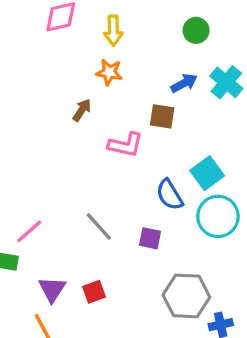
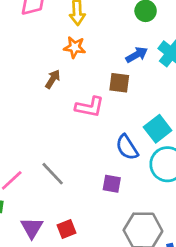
gray line: (99, 226) -> (53, 174), moved

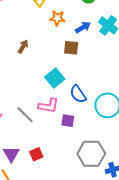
orange star: (75, 47) -> (57, 18), moved
pink L-shape: (90, 107) -> (48, 106), moved
cyan square: (158, 129) -> (55, 78), moved

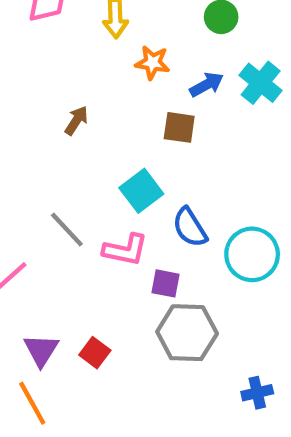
gray line: (25, 115) -> (67, 230), moved
red square: (36, 154) -> (95, 353), turned -32
gray hexagon: (91, 154) -> (187, 333), moved

